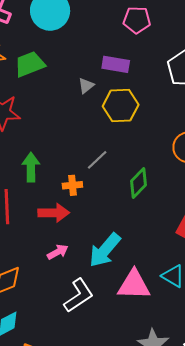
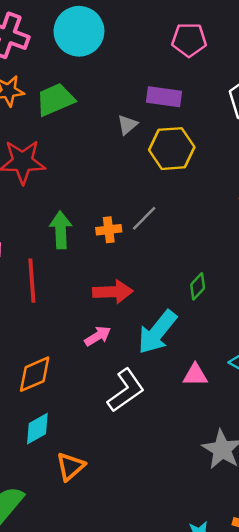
green diamond: (139, 183) -> (198, 286), moved, size x0.7
orange cross: (72, 185) -> (109, 230), moved
red arrow: (54, 213) -> (113, 292), moved
pink triangle: (134, 285) -> (195, 375), size x0.6

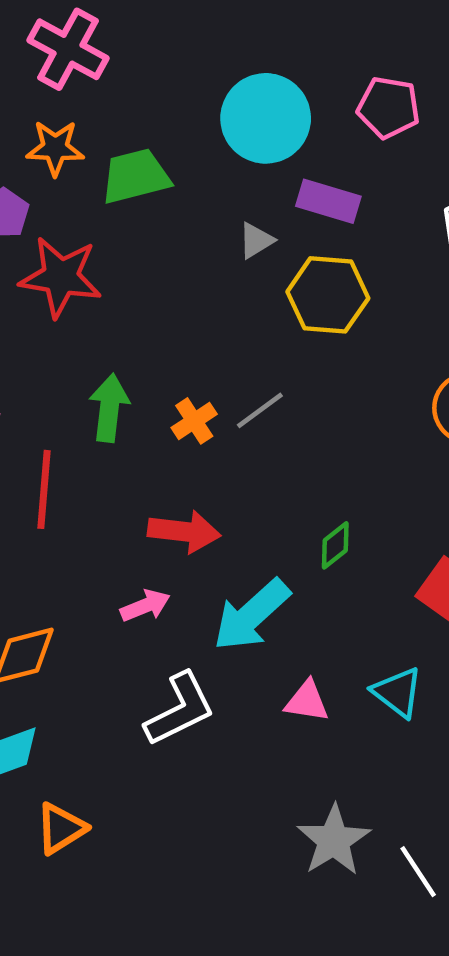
cyan circle: (79, 31) -> (266, 118), moved
orange cross: (109, 230) -> (194, 421), turned -35

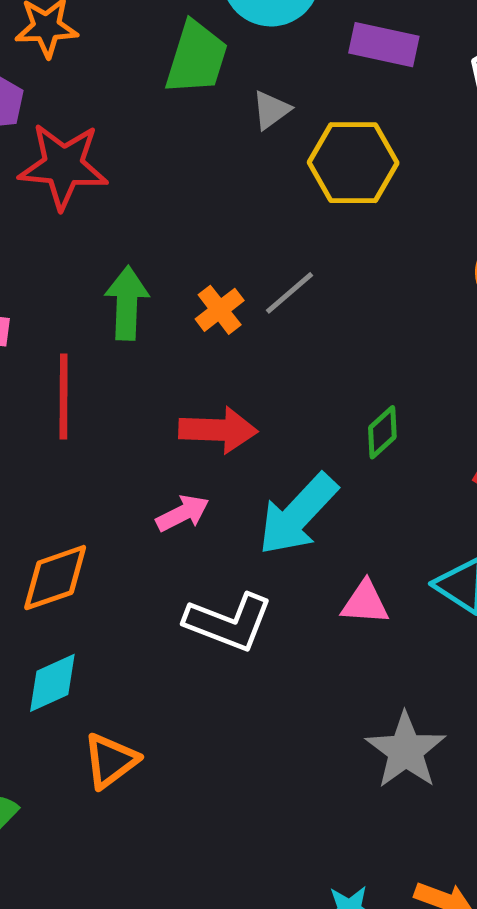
green trapezoid: (135, 176) -> (196, 58), moved, turned 126
purple rectangle: (328, 201) -> (384, 45), moved
white L-shape: (180, 709) -> (229, 622), turned 52

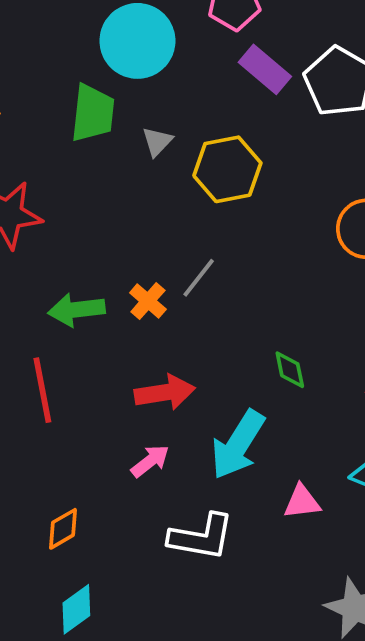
purple rectangle: (384, 45) -> (265, 69), moved, turned 39
green arrow: (127, 303) -> (76, 310), turned -88
green diamond: (382, 432) -> (290, 370), turned -48
orange diamond: (55, 578) -> (63, 529), size x0.7

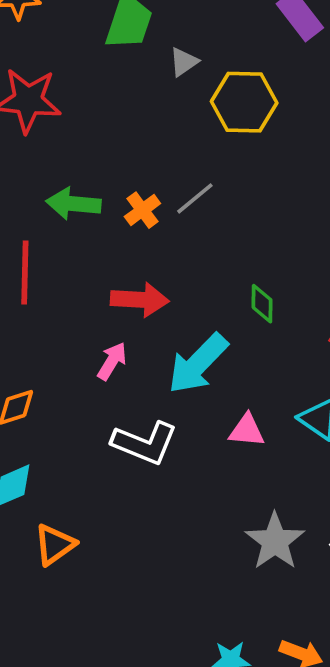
pink arrow: (150, 461) -> (112, 361), turned -33

